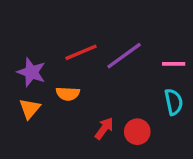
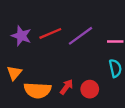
purple star: (31, 72) -> (21, 36), moved
orange semicircle: (68, 94) -> (38, 90), moved, size x1.6

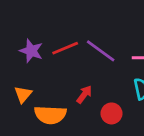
purple line: (80, 36) -> (101, 51), turned 72
red arrow: (67, 87) -> (84, 94), moved

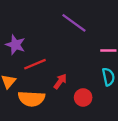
red line: (65, 48) -> (35, 64), moved
purple line: (101, 51) -> (74, 23), moved

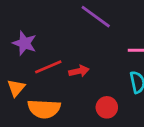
red arrow: (60, 81) -> (79, 71), moved, turned 42

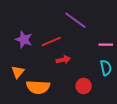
red line: (48, 67) -> (51, 41), moved

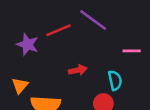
red line: (51, 41) -> (58, 30), moved
cyan semicircle: (106, 68) -> (115, 80), moved

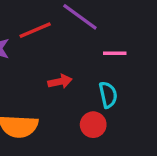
pink line: (132, 51) -> (115, 53), moved

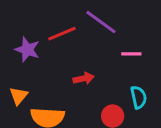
cyan semicircle: (108, 95) -> (139, 97), moved

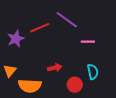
purple star: (27, 50) -> (16, 39), turned 30
red arrow: (84, 78) -> (55, 68), moved

